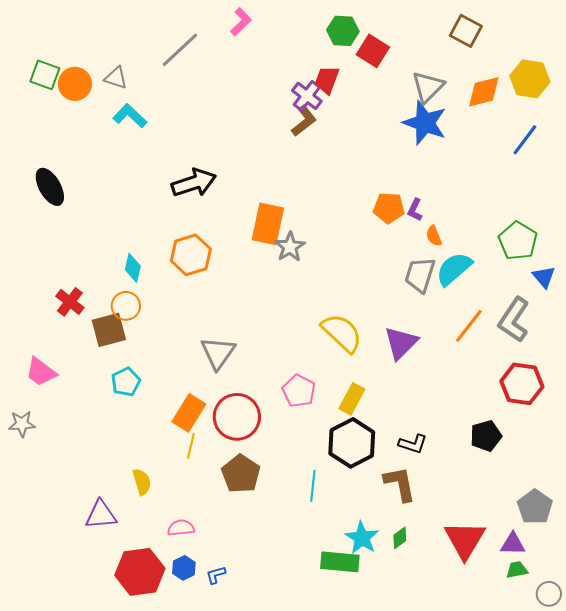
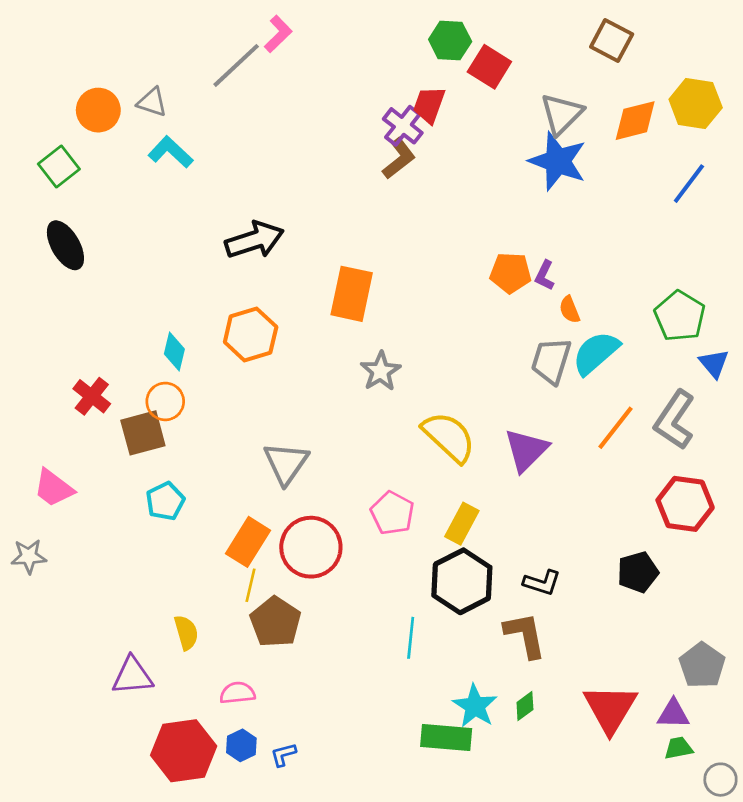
pink L-shape: (241, 22) -> (278, 34), moved
green square: (45, 75) -> (59, 166), moved, turned 32
gray star: (290, 247) -> (381, 371), moved
brown pentagon: (241, 474) -> (275, 622), moved

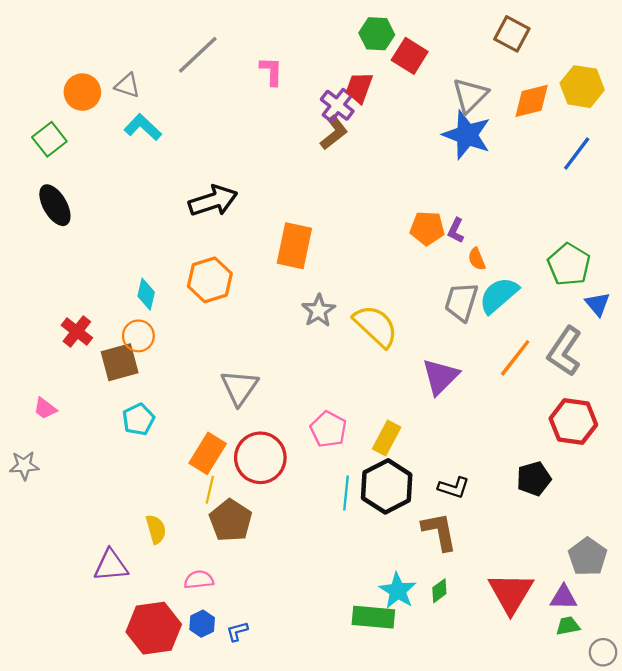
pink L-shape: (278, 34) -> (271, 71), moved, turned -44
yellow semicircle: (449, 437) -> (376, 326), moved
pink trapezoid: (54, 488) -> (45, 408), size x0.7
cyan line: (411, 638) -> (346, 493), moved

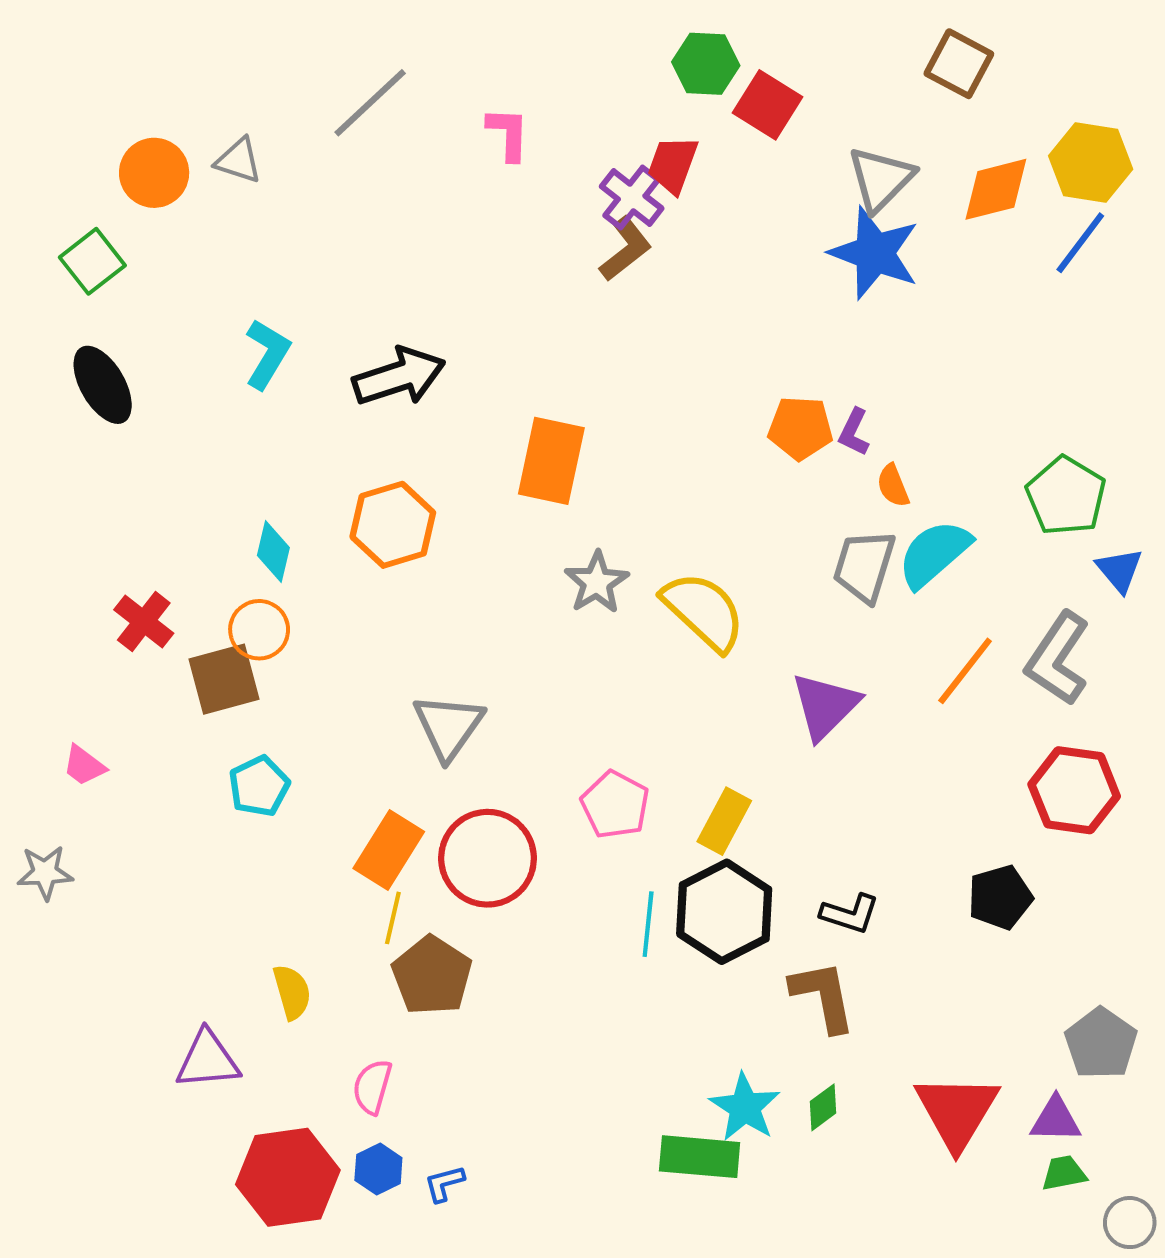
cyan L-shape: (143, 127) -> (267, 354), moved, turned 78
blue line: (577, 154) -> (1080, 243), moved
pink semicircle: (199, 580) -> (372, 1087), turned -68

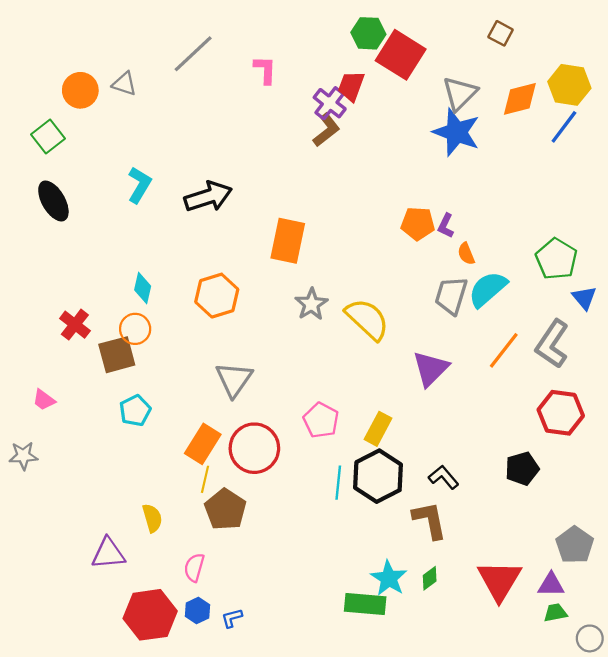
brown square: (959, 64) -> (501, 33), size x0.7
red square: (767, 105) -> (401, 55), size x1.4
orange hexagon: (393, 525) -> (217, 296), moved
black L-shape: (850, 914) -> (444, 477), turned -148

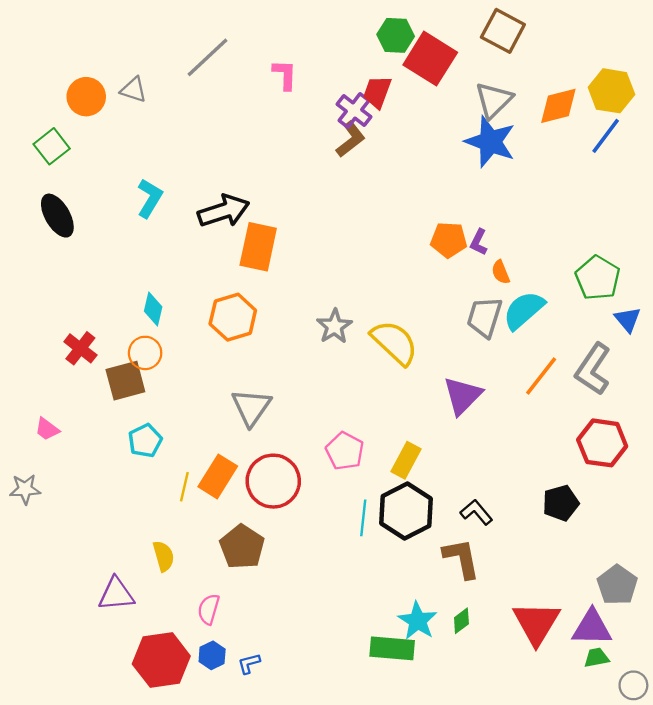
brown square: (501, 33) -> (503, 31), moved, size x1.6
orange rectangle: (288, 241) -> (258, 247), moved
yellow line: (205, 479) -> (184, 487), moved
purple triangle: (551, 585) -> (592, 628), size x1.4

